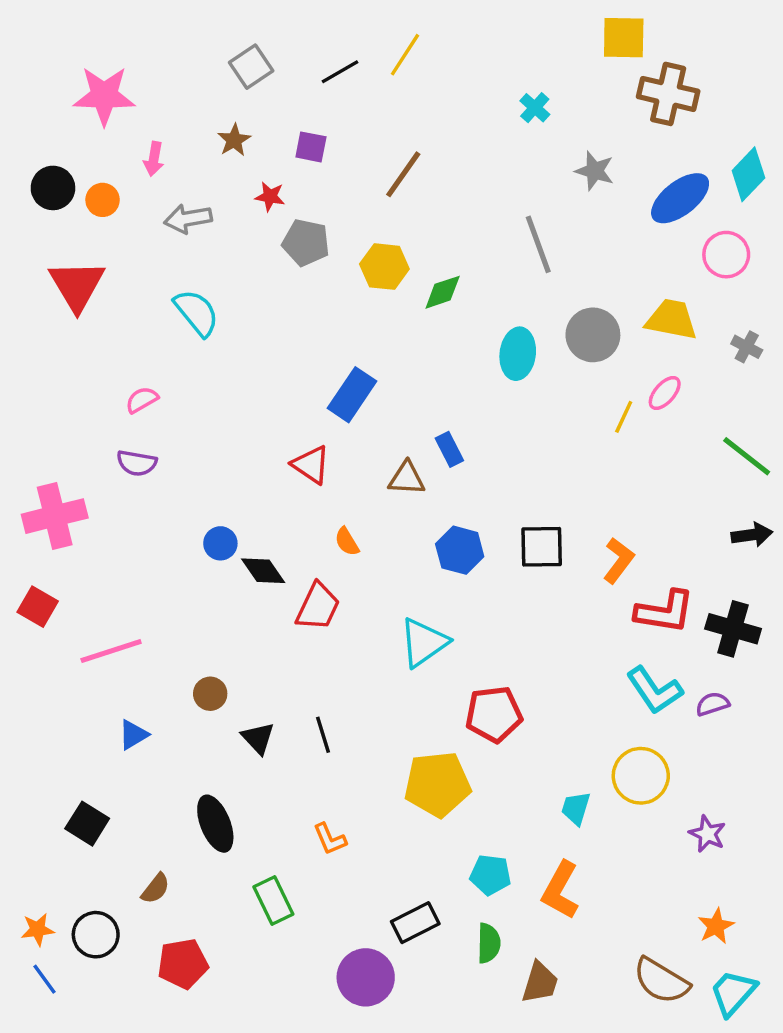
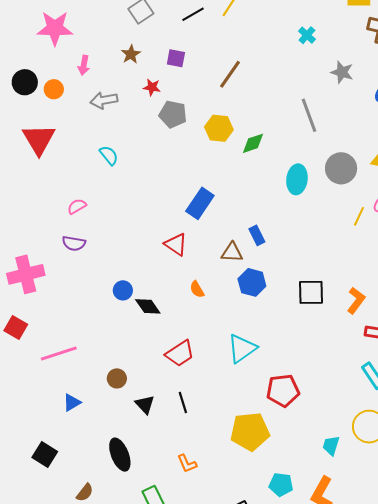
cyan semicircle: (197, 313) -> (109, 155), size x0.7
blue hexagon: (460, 550) -> (252, 282), moved
red trapezoid: (318, 607) -> (180, 353), moved, turned 32

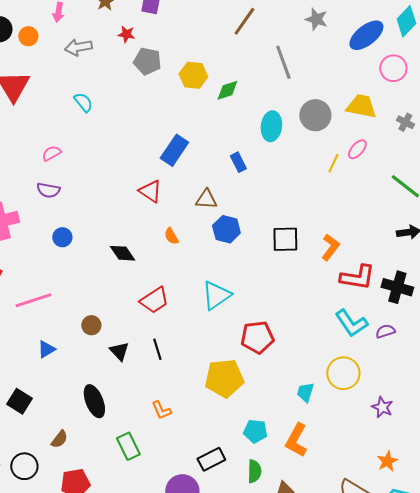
brown line: (230, 74) -> (244, 21), moved
blue rectangle: (257, 235) -> (238, 162), moved
blue circle: (123, 290) -> (62, 237), moved

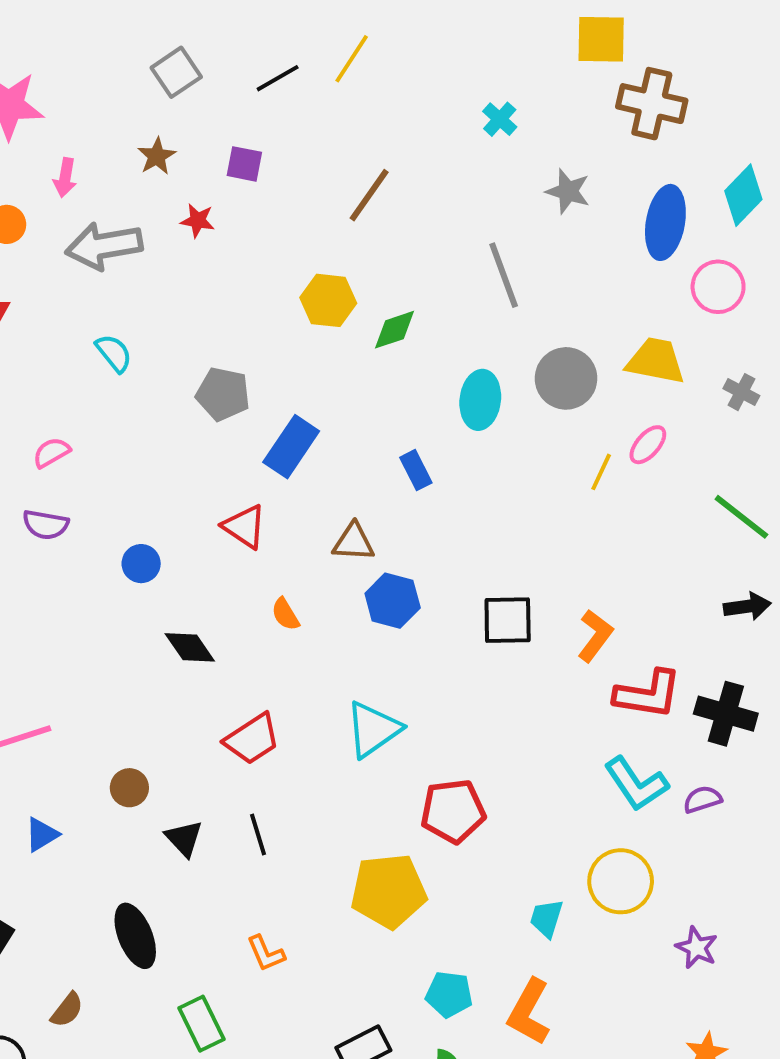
brown line: (244, 21) -> (369, 195), moved
blue ellipse: (366, 35) -> (665, 222), turned -42
gray arrow: (78, 47) -> (104, 246), size x1.4
gray pentagon: (147, 61) -> (223, 394), moved
blue circle: (62, 237) -> (141, 564), moved

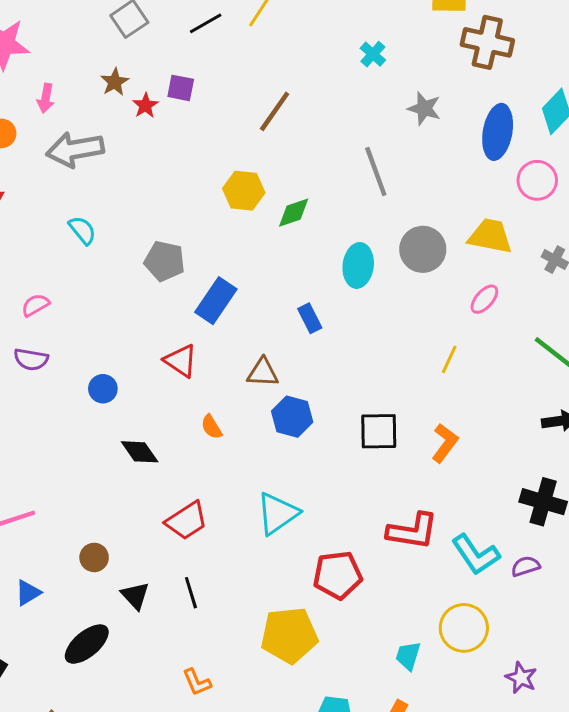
red star: (198, 221) -> (145, 106), moved, turned 30
yellow line: (601, 472) -> (449, 359), moved
red L-shape: (648, 694) -> (413, 531), moved
black ellipse: (135, 936) -> (87, 644), moved, turned 72

